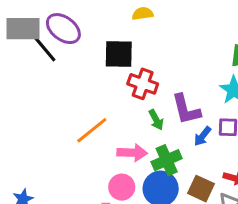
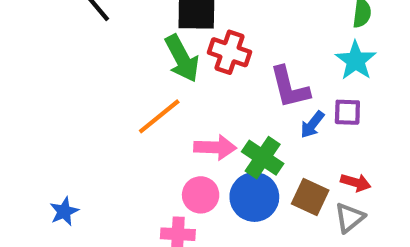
green arrow: (156, 120) -> (182, 58), moved, size x1.6
green cross: (167, 160) -> (263, 158), turned -32

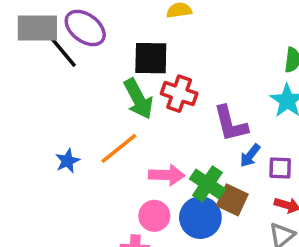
purple square: (347, 112) -> (280, 168), moved
brown square: (310, 197) -> (232, 200), moved
blue star: (64, 211) -> (67, 161), moved

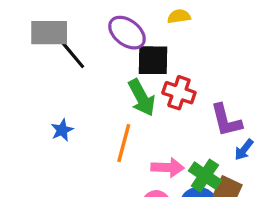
purple ellipse: (85, 28) -> (127, 33), moved
orange line: (119, 148) -> (124, 143), turned -36
blue star: (67, 161) -> (62, 130), moved

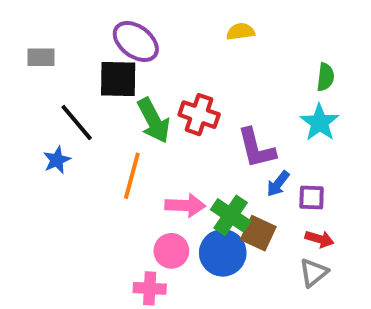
yellow semicircle: (179, 16) -> (241, 32), moved
gray rectangle: (49, 33) -> (41, 57), moved, size x0.6
black line: (72, 54) -> (77, 122), moved
black square: (153, 60) -> (118, 79), moved

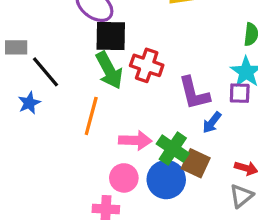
gray rectangle: (41, 57) -> (16, 47), moved
black square: (118, 79) -> (111, 36), moved
purple square: (312, 198) -> (240, 93), moved

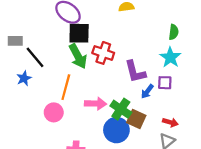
purple square: (240, 93) -> (165, 83), moved
pink circle: (124, 178) -> (54, 112), moved

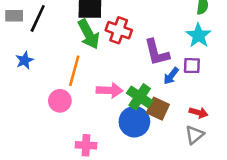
black line: (35, 57) -> (38, 18), moved, turned 65

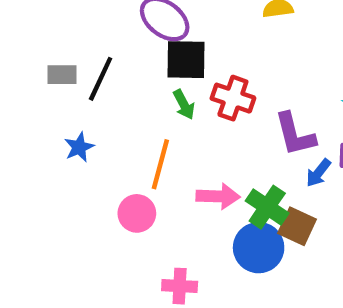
green arrow: (89, 34) -> (184, 104), size x0.6

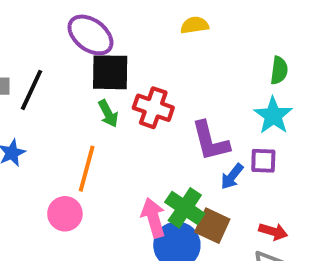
pink arrow: (218, 196) -> (153, 218), moved, turned -108

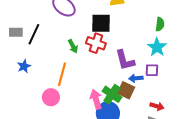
black square: (110, 72) -> (101, 23), moved
blue arrow: (232, 176) -> (136, 78), turned 48
brown square: (212, 226) -> (126, 90), moved

